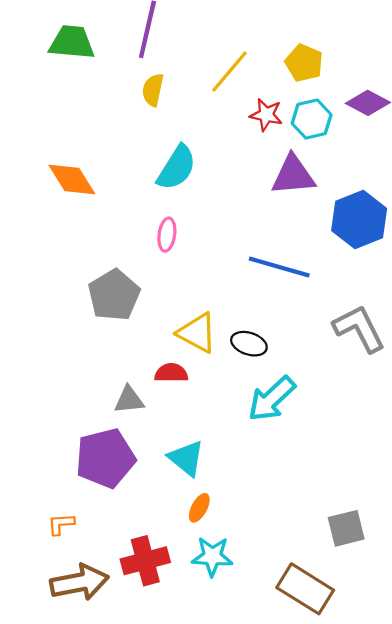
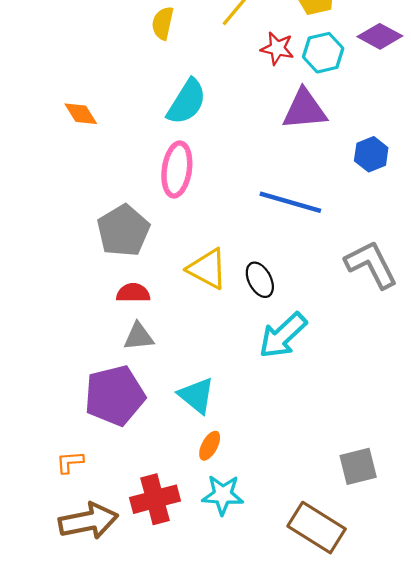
orange diamond: (72, 180) -> (81, 114), size x0.7
blue hexagon: (359, 219) -> (371, 154), size x0.6
pink ellipse: (167, 235) -> (177, 170), size x1.6
black ellipse: (249, 344) -> (260, 280), turned 44
red semicircle: (171, 373) -> (133, 293), moved

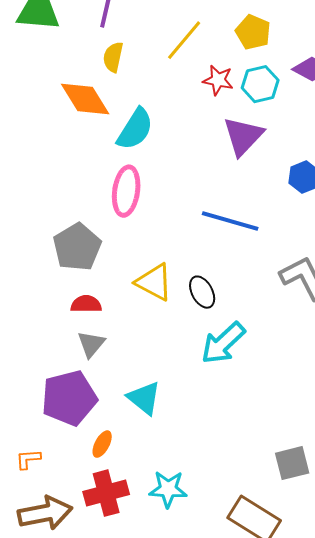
purple triangle: (305, 109) -> (243, 136), turned -42
orange diamond: (81, 114) -> (85, 99), moved, size x1.6
gray triangle: (139, 337) -> (91, 344), turned -44
orange ellipse: (210, 446) -> (102, 444), moved

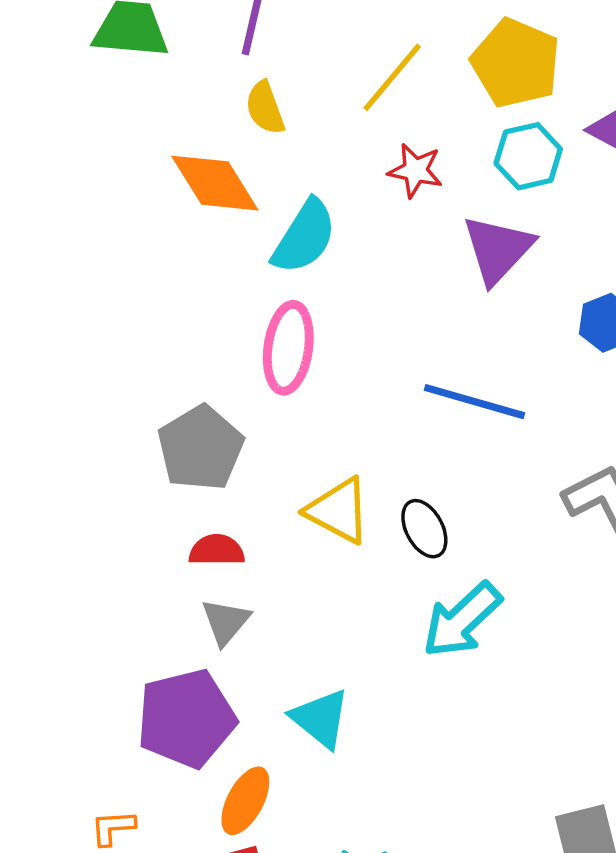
yellow pentagon: (253, 32) -> (516, 63), size x1.4
yellow semicircle: (113, 57) -> (265, 108), turned -32
red star: (218, 80) -> (415, 171), moved
orange ellipse: (102, 444) -> (245, 801), size x1.4

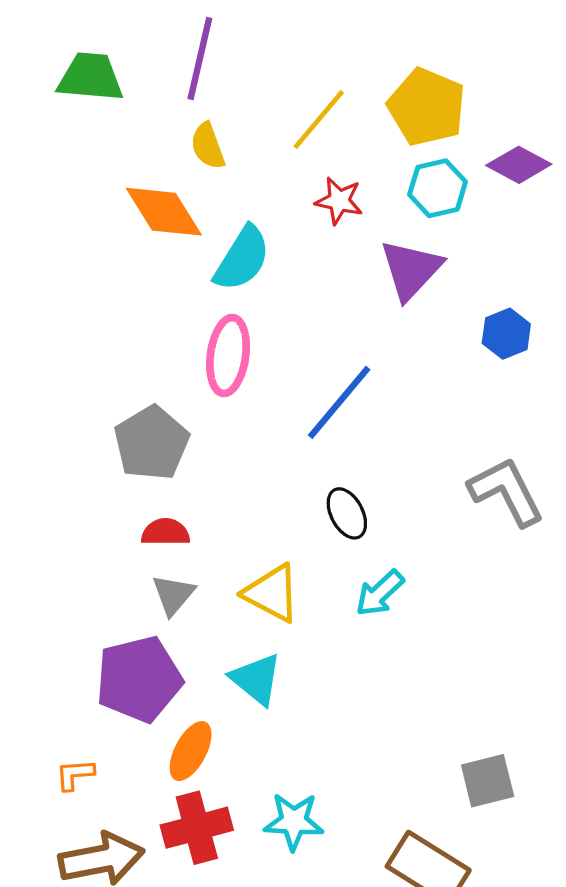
blue line: (474, 402) -> (339, 402), moved, turned -66
yellow triangle: (338, 511) -> (272, 593), moved
cyan arrow: (462, 620) -> (380, 593), size x0.7

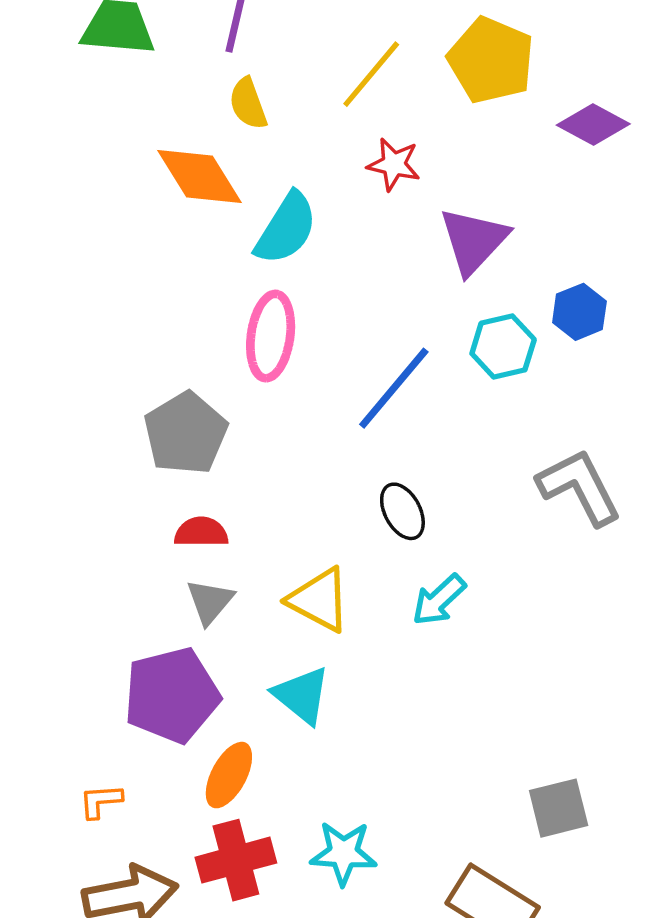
cyan hexagon: (438, 188) -> (503, 347), moved

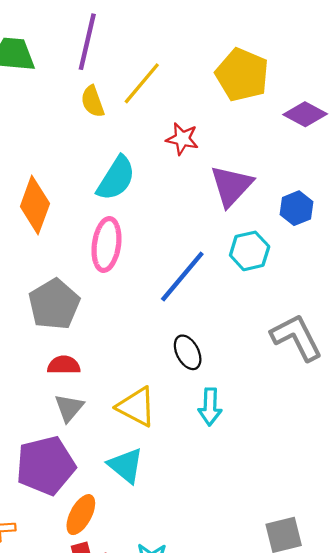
yellow line: (371, 74) -> (142, 83), moved
orange diamond: (199, 176) -> (35, 205), moved, turned 52
blue hexagon: (579, 312) -> (296, 208), moved
cyan arrow: (439, 600) -> (210, 407), turned -45

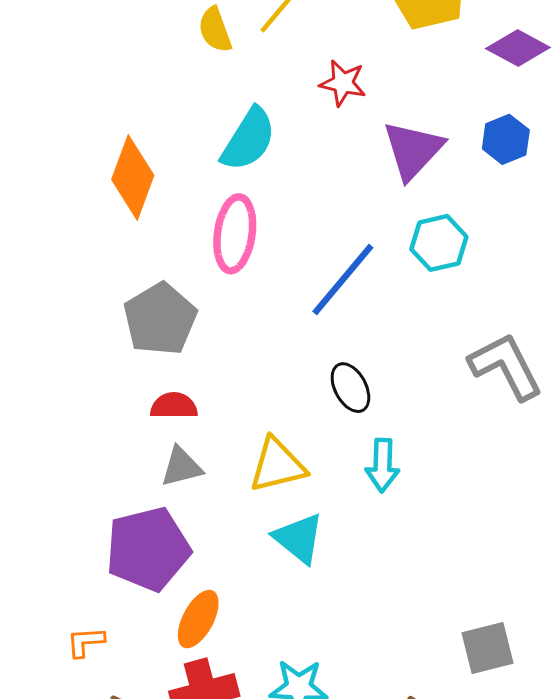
blue hexagon: (296, 208) -> (506, 139), moved
yellow triangle: (136, 407) -> (277, 465), turned -42
gray triangle: (69, 408) -> (181, 467), turned 36
cyan triangle: (126, 465) -> (299, 538), moved

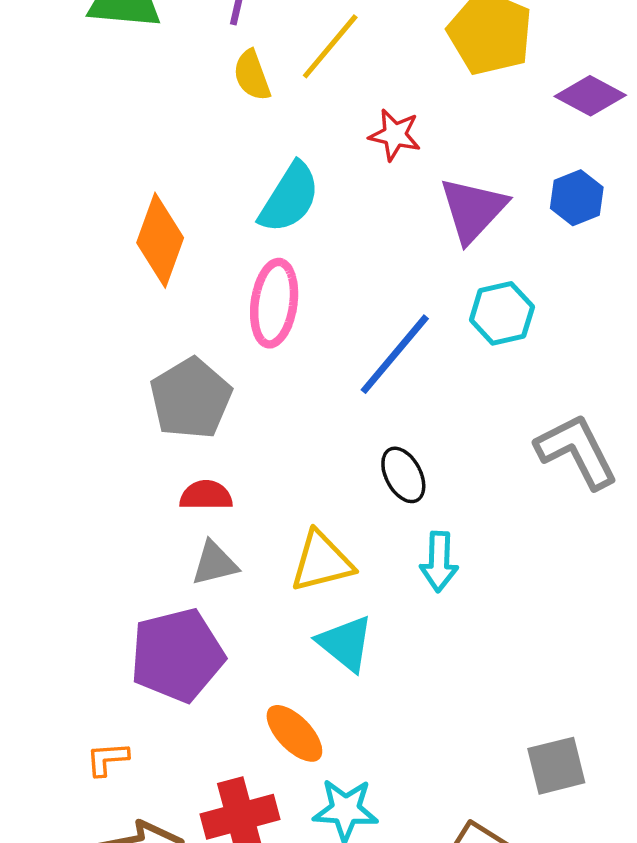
orange ellipse: (198, 619) -> (294, 733), moved, turned -72

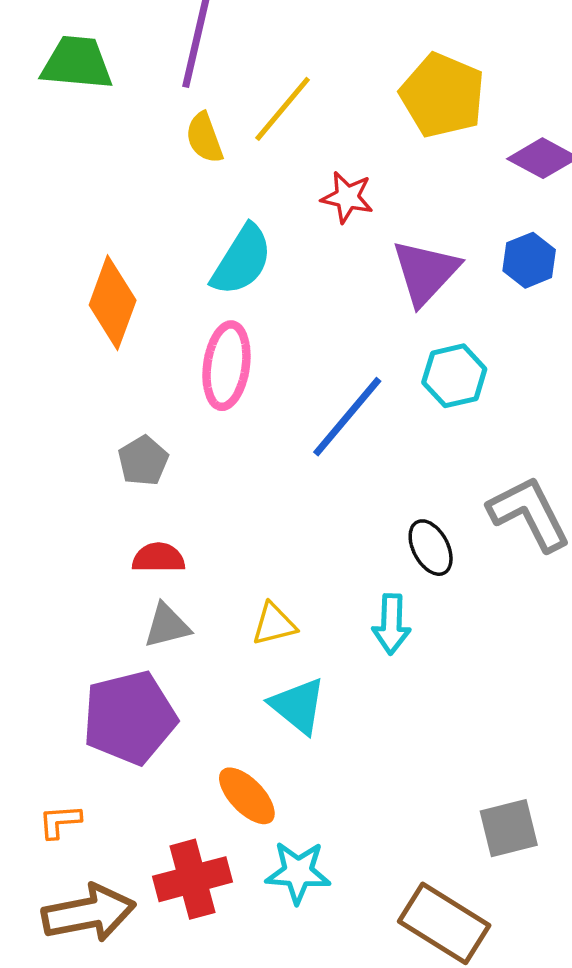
gray pentagon: (191, 398) -> (143, 461), size x0.6
black ellipse: (403, 475) -> (431, 548), moved
yellow triangle: (322, 562) -> (274, 624), size x0.7

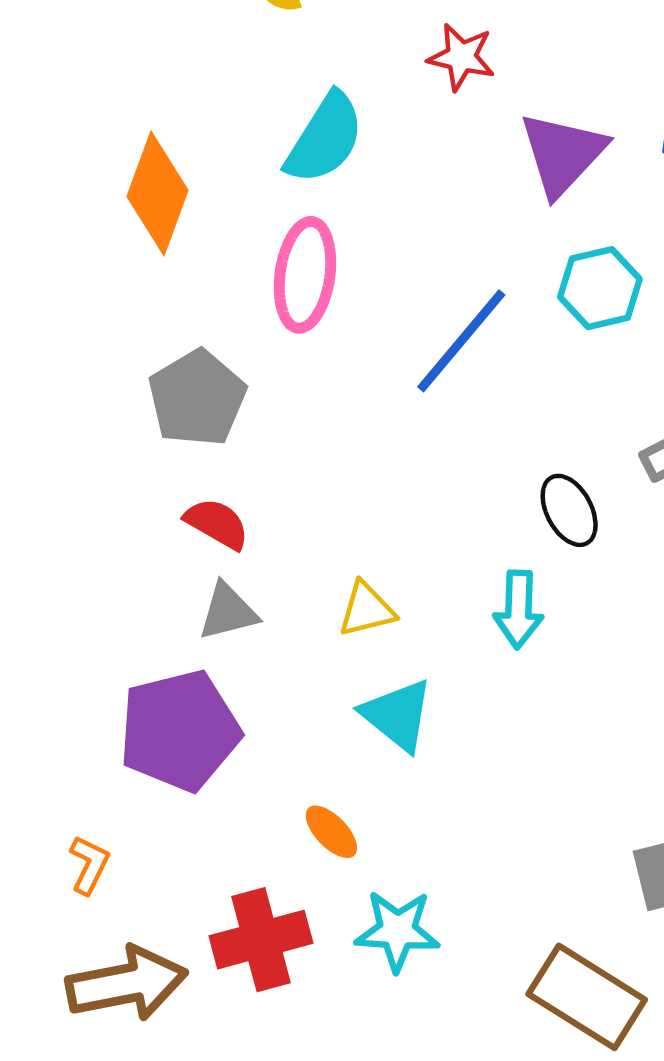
gray pentagon: (143, 461) -> (197, 398), size x1.5
red semicircle: (158, 558) -> (217, 524), turned 30
orange ellipse: (247, 796) -> (331, 832), size x0.7
orange L-shape: (60, 821) -> (89, 865), turned 120

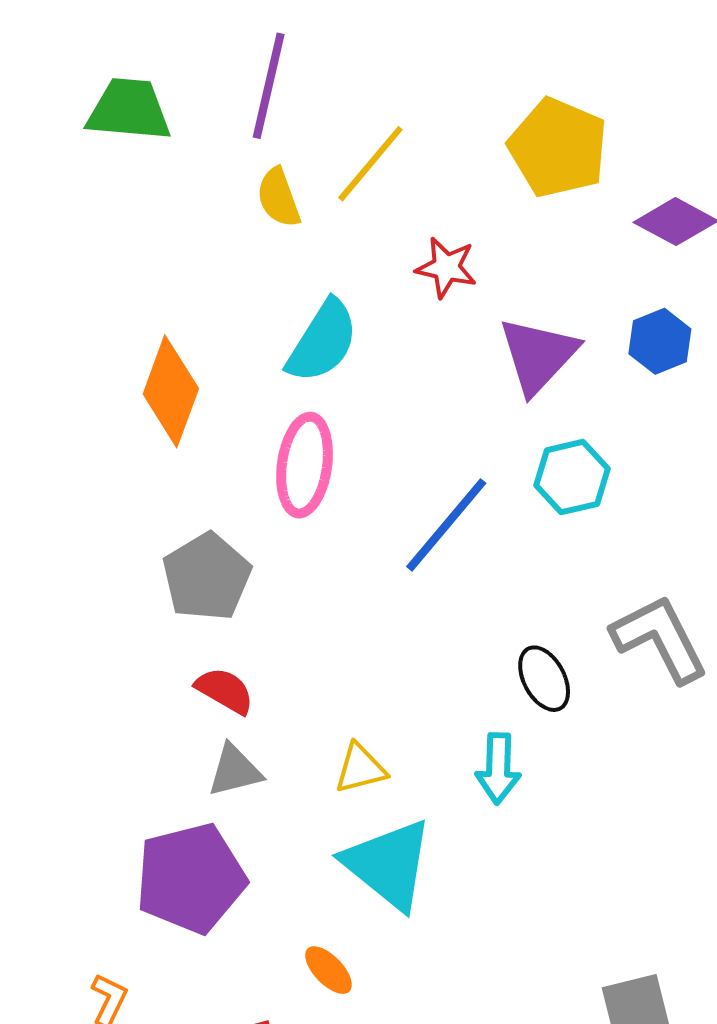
cyan triangle: (397, 715) -> (388, 864), size x1.4

